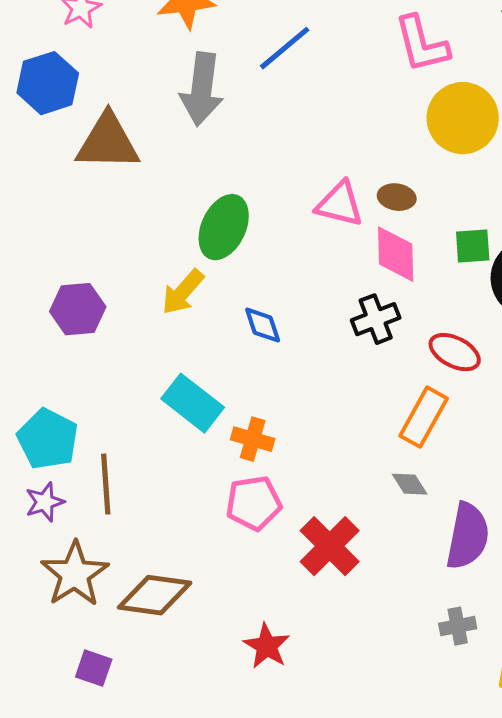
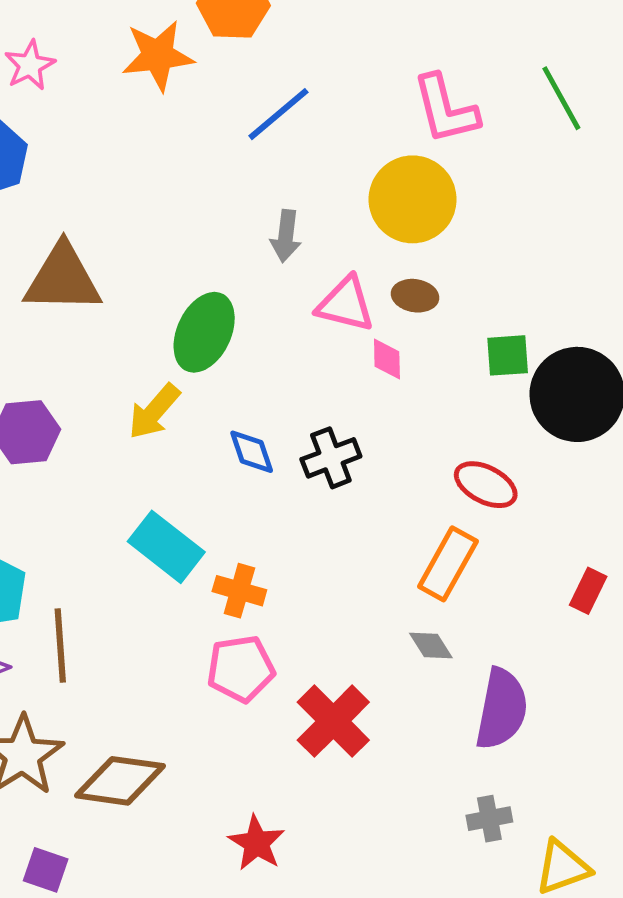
gray arrow: (202, 89) -> (286, 236), moved, size x0.6
yellow circle: (463, 118) -> (413, 199), moved
brown triangle: (108, 142) -> (63, 279), moved
pink diamond: (396, 254) -> (387, 359), moved, size x0.6
black cross: (376, 319) -> (331, 458), moved

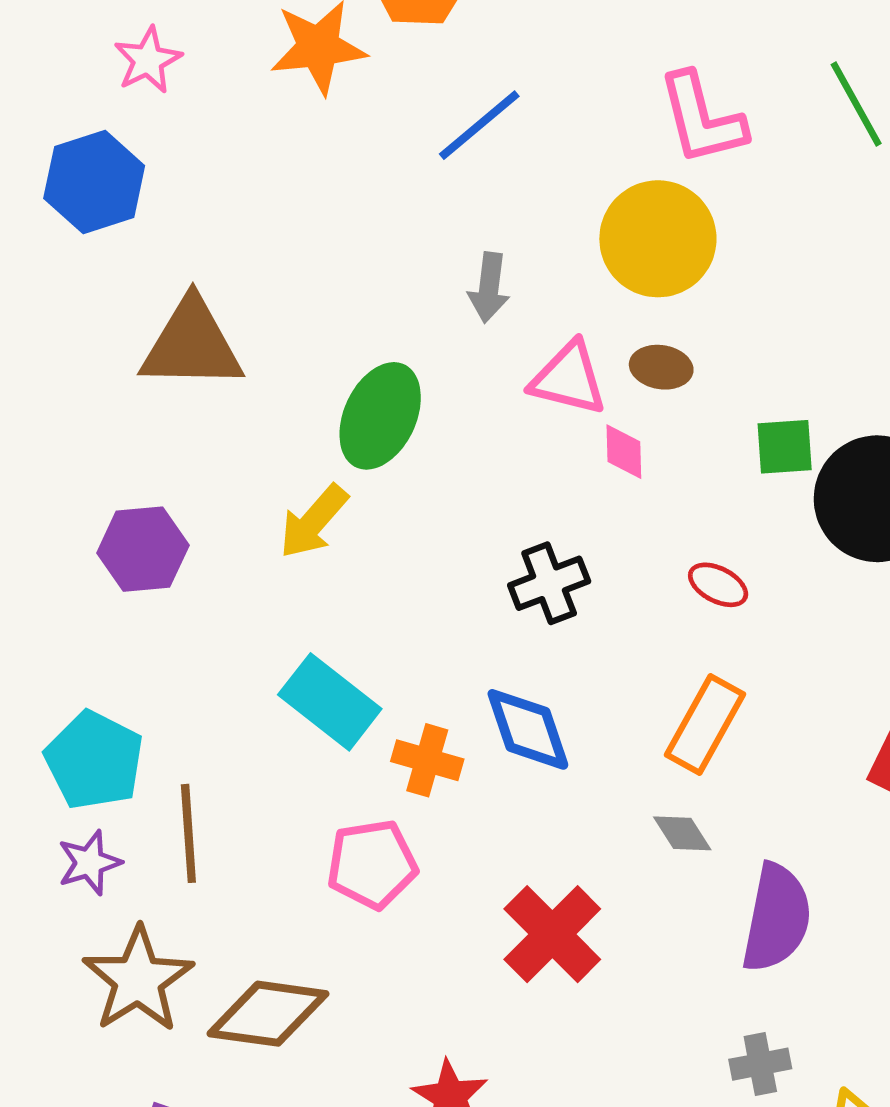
blue diamond: (252, 452) -> (528, 729), moved, size x1.4
red ellipse: (486, 485) -> (718, 585), moved, size x0.7
pink pentagon: (241, 669) -> (372, 864), moved

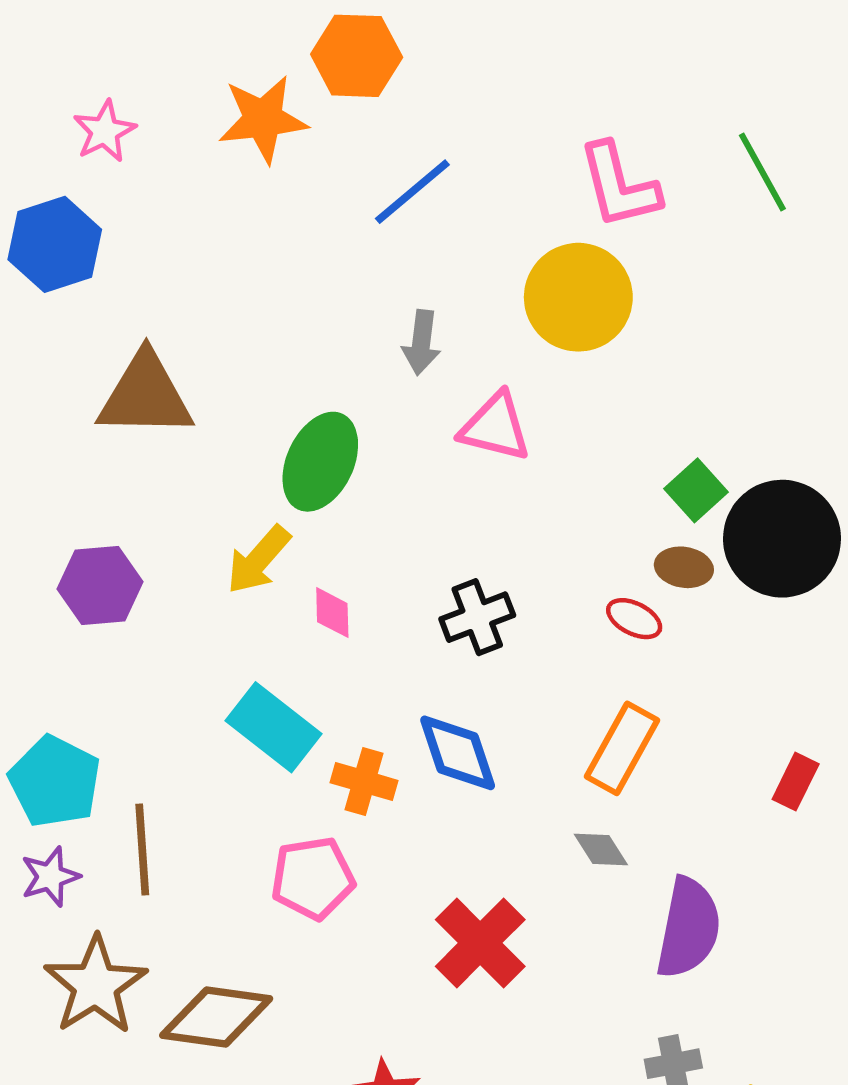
brown ellipse: (661, 367) -> (684, 567), moved
green square: (785, 447) -> (696, 490), turned -38
pink diamond: (624, 452) -> (332, 613), moved

